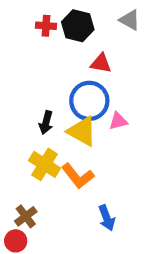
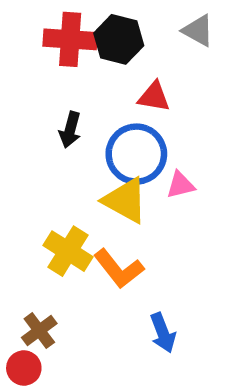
red cross: (46, 26) -> (70, 39), size x1.6
black arrow: (46, 123) -> (70, 130), moved

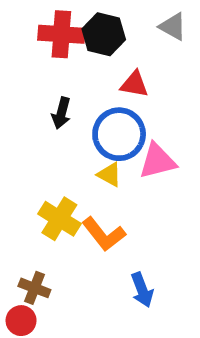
pink triangle: (180, 185) -> (157, 161), size x1.5
yellow triangle: (125, 200) -> (109, 175), size x0.6
brown cross: (39, 331) -> (34, 288), turned -32

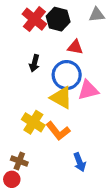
gray triangle: (173, 27) -> (97, 15), turned -35
red cross: (61, 34) -> (34, 19), turned 35
yellow triangle: (109, 175) -> (61, 98), size x1.6

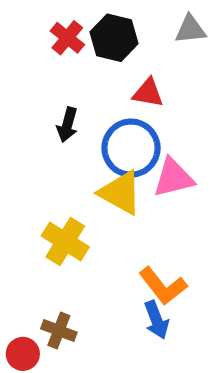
red cross: (34, 19) -> (67, 38), size x0.7
orange L-shape: (58, 131) -> (163, 286), moved
brown cross: (19, 161) -> (59, 331), moved

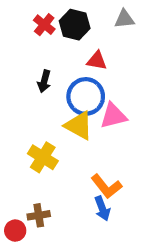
brown cross: (59, 331) -> (39, 215), turned -30

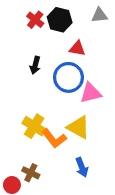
yellow triangle: (79, 125) -> (78, 127), moved
orange L-shape: (106, 186) -> (54, 138), moved
brown cross: (39, 215) -> (31, 173), turned 35

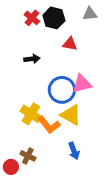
black arrow: (35, 65) -> (32, 59), turned -112
blue circle: (68, 77) -> (62, 90), moved

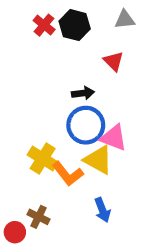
red triangle: (70, 44) -> (114, 61), moved, turned 35
black arrow: (32, 59) -> (83, 93), moved
pink triangle: (82, 84) -> (114, 138), moved, turned 35

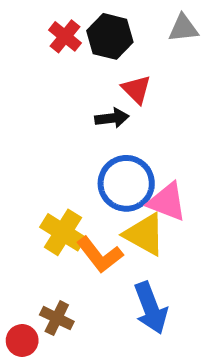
red triangle: (114, 61) -> (136, 89), moved
black arrow: (83, 93) -> (112, 118), moved
blue arrow: (102, 210) -> (151, 308), size x1.4

